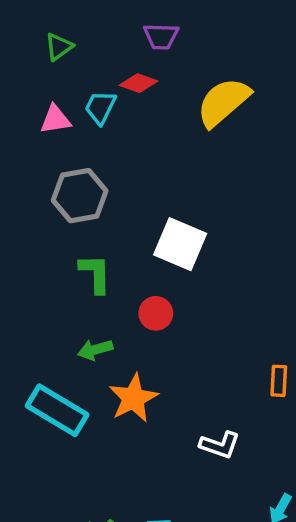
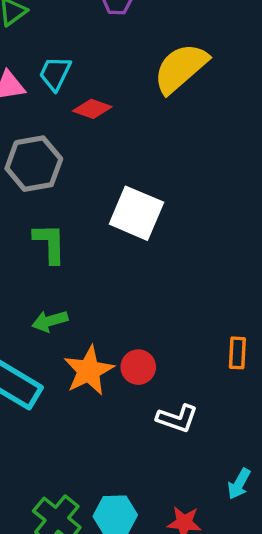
red diamond: (138, 83) -> (92, 109), moved
red circle: (156, 313) -> (138, 367), moved

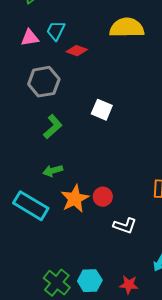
yellow semicircle: (181, 68) -> (127, 28), turned 40
white square: (136, 213) -> (102, 110), size x0.7
green L-shape: (50, 243) -> (53, 127), turned 50

